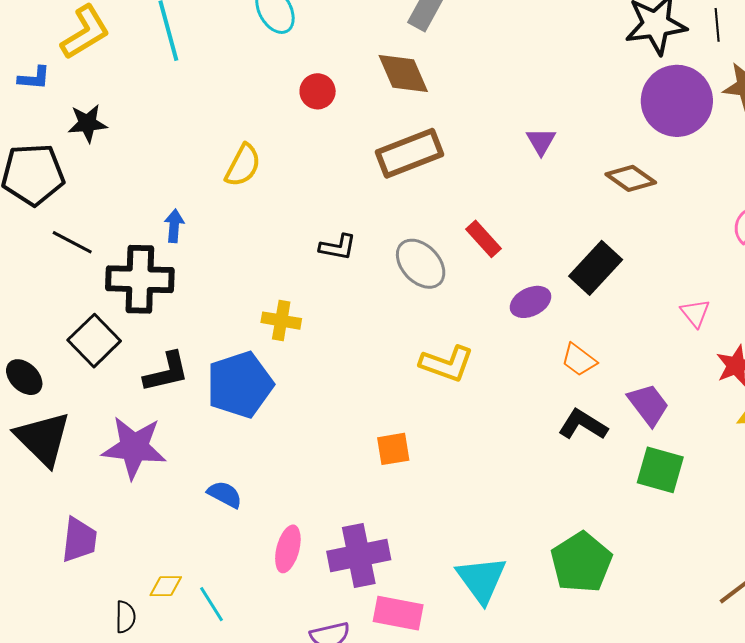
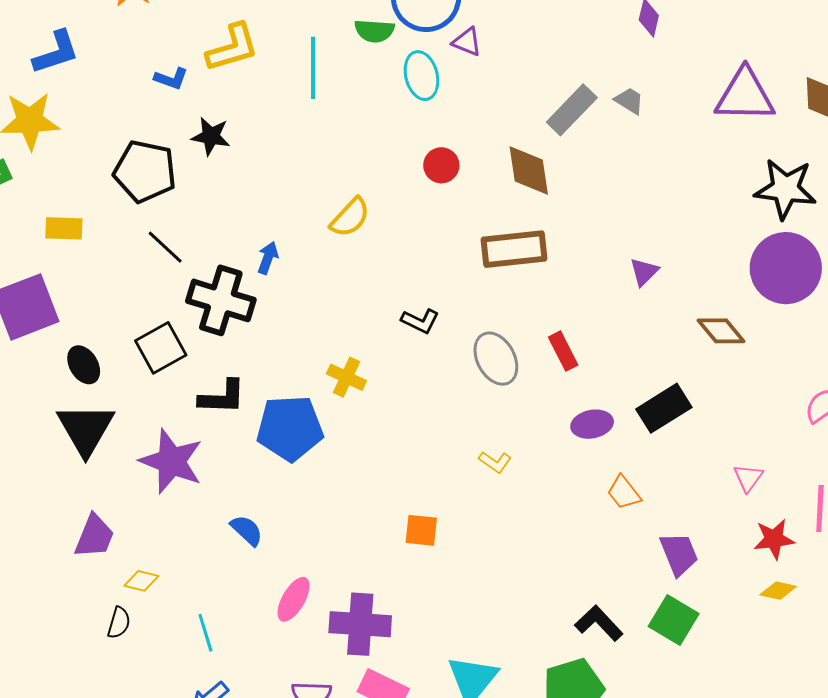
yellow L-shape: (447, 364) -> (495, 462), size x0.6
black L-shape: (583, 425) -> (599, 623), moved
yellow diamond: (166, 586) -> (141, 581), moved

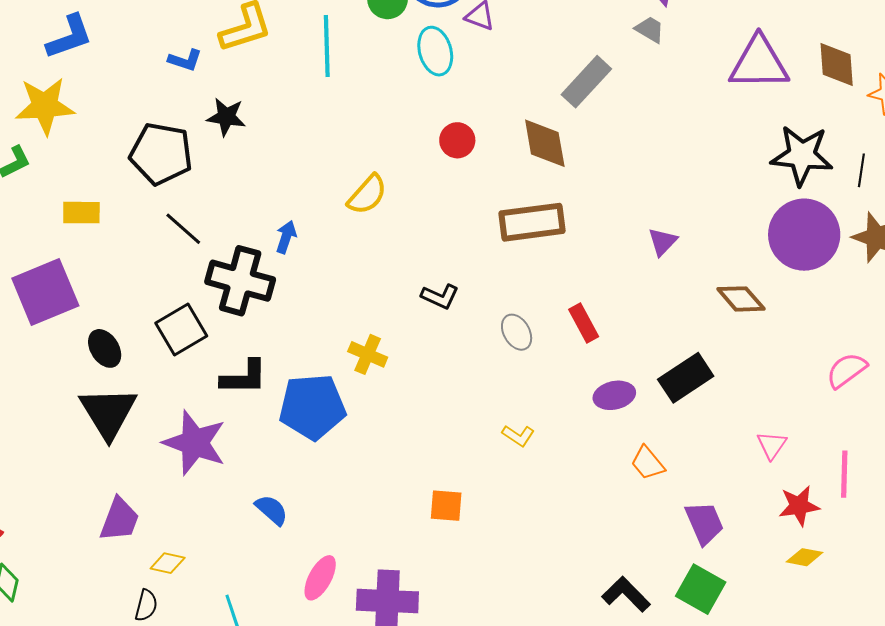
gray trapezoid: (629, 101) -> (650, 30), moved
gray ellipse: (496, 359) -> (517, 332), size x0.7

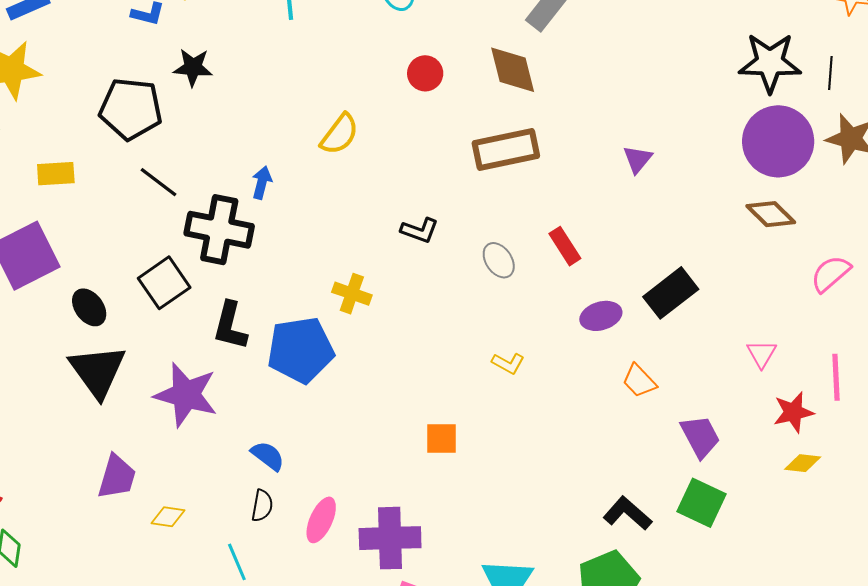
brown diamond: (741, 299) -> (771, 214), moved
black L-shape: (244, 377) -> (230, 326), turned 108
black semicircle: (146, 605) -> (262, 506), moved

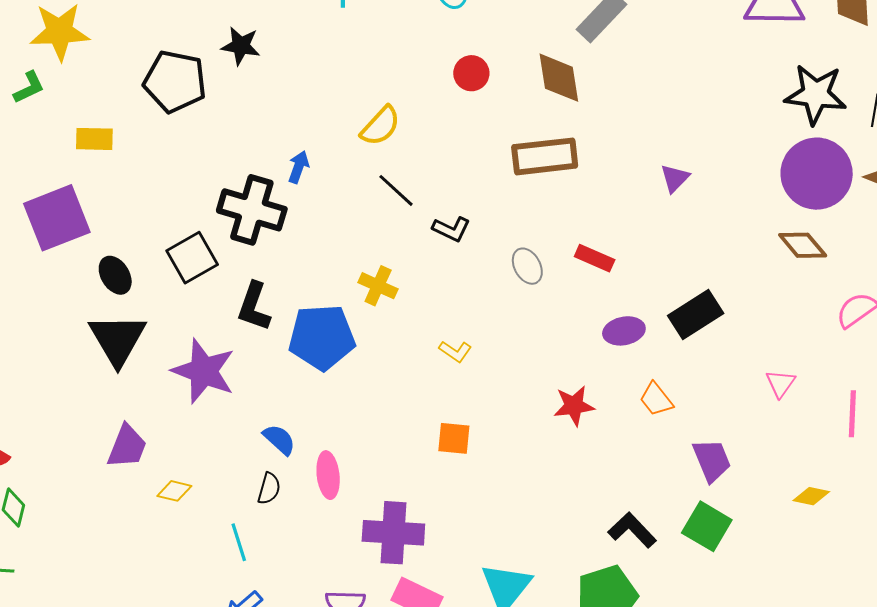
black line: (158, 182) -> (396, 190), moved
red rectangle: (565, 246) -> (595, 258), turned -39
yellow L-shape: (508, 363) -> (455, 351), moved
red star: (793, 412) -> (574, 406), moved
pink ellipse: (321, 520) -> (328, 475), moved, turned -36

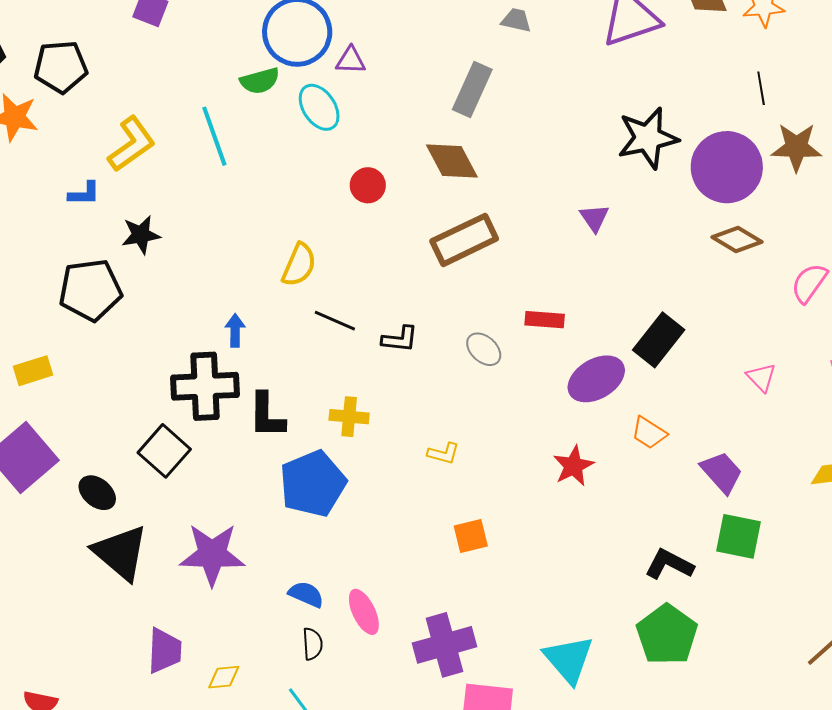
black star: (816, 94) -> (648, 138), moved
black L-shape: (254, 307) -> (267, 415), moved
purple ellipse: (624, 331) -> (596, 379), size x1.4

